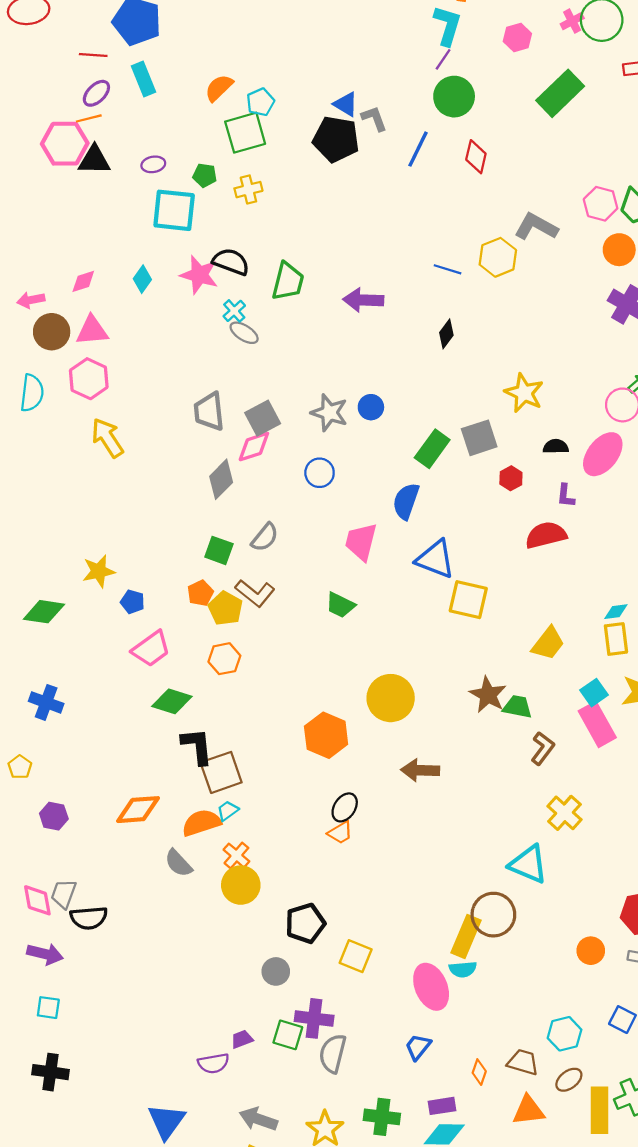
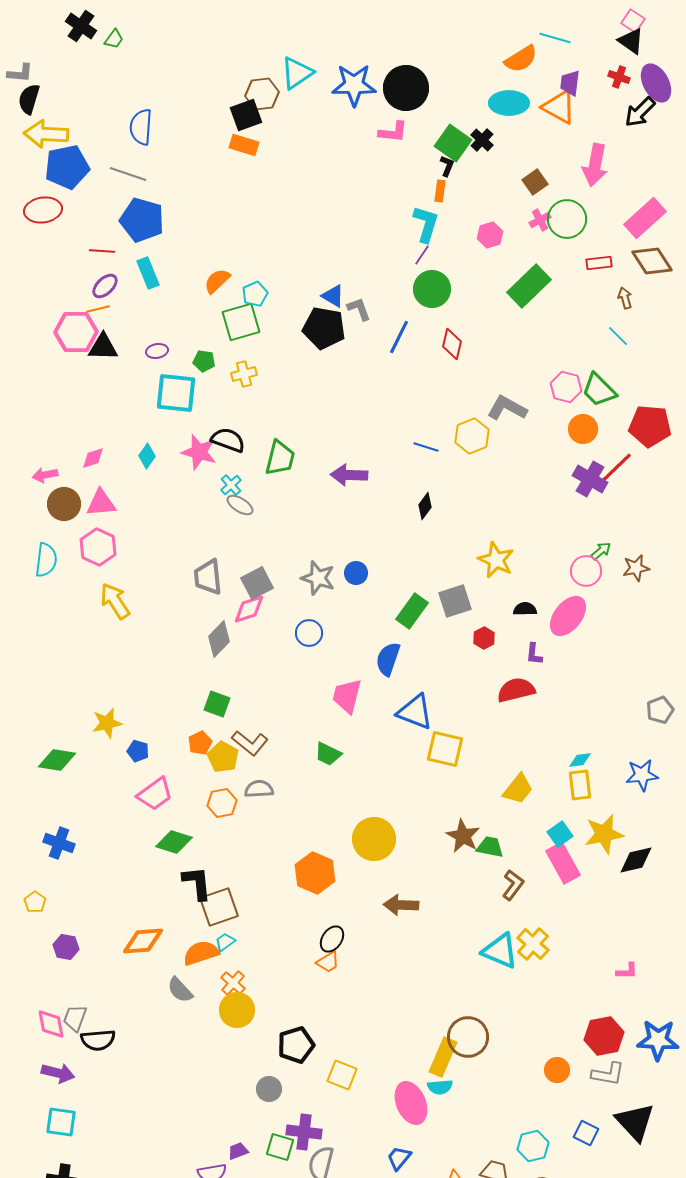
gray semicircle: (265, 537) -> (259, 789), moved, turned -132
cyan triangle: (528, 864) -> (500, 951), moved
cyan square: (48, 1008) -> (61, 1122), size x1.4

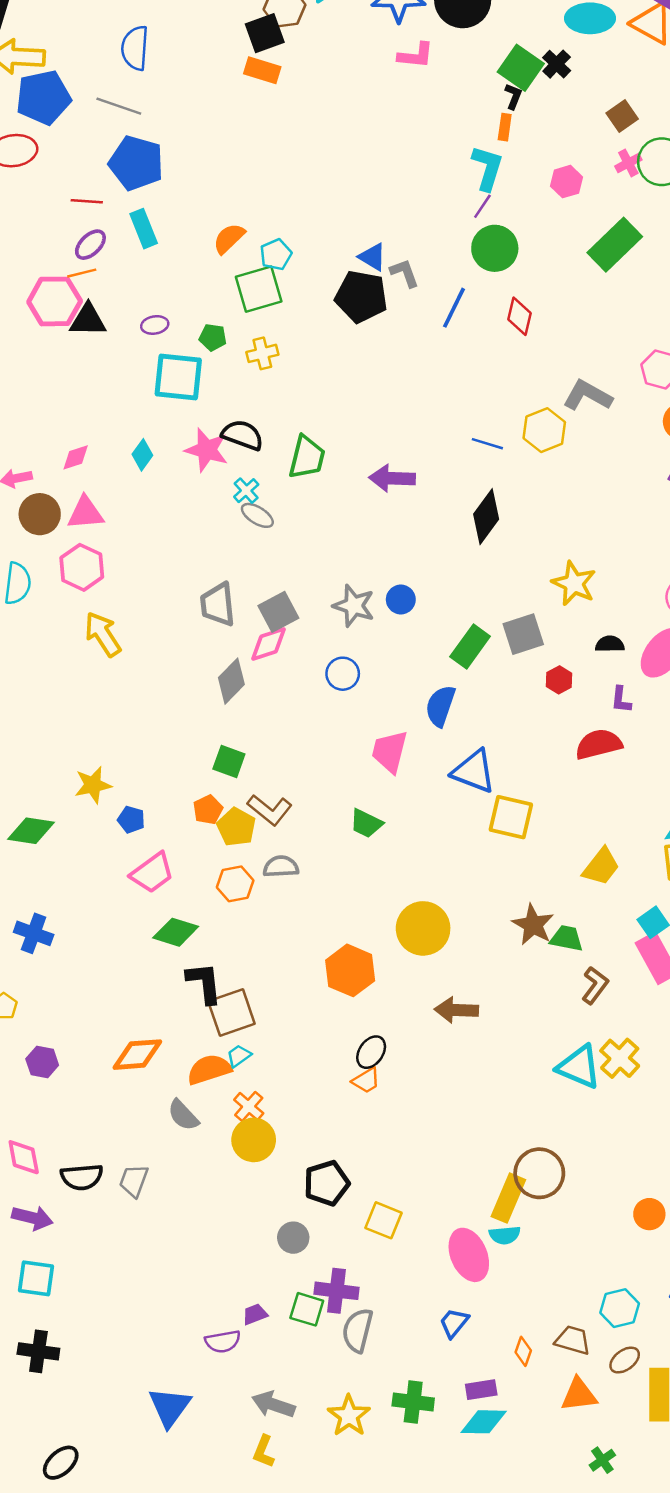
pink L-shape: (393, 132) -> (416, 55), moved
black diamond: (425, 506) -> (486, 517), size x1.6
gray trapezoid: (75, 1018) -> (134, 1181), moved

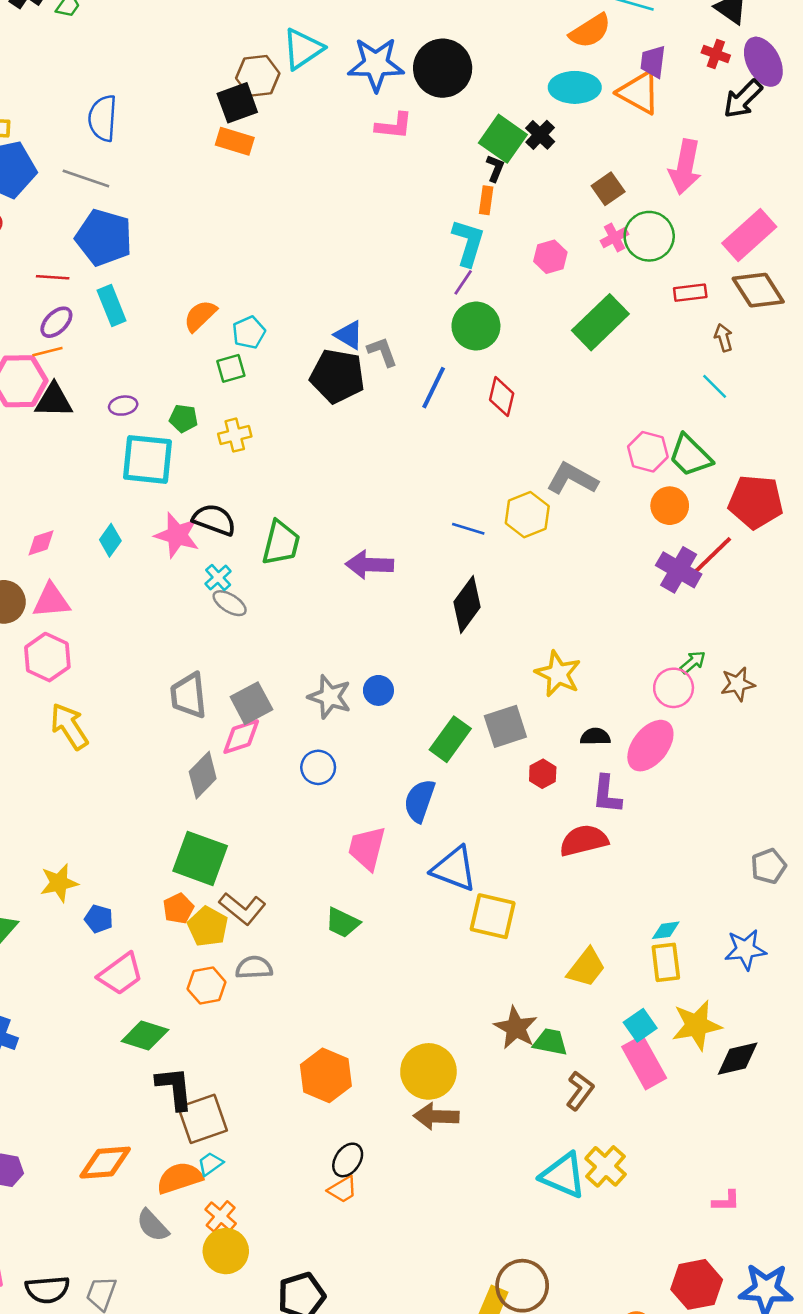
green square: (259, 289) -> (231, 368), size x0.6
purple L-shape: (621, 700) -> (607, 794), size x1.4
green square: (229, 761) -> (200, 858), size x1.6
yellow circle: (423, 928) -> (428, 1071), moved

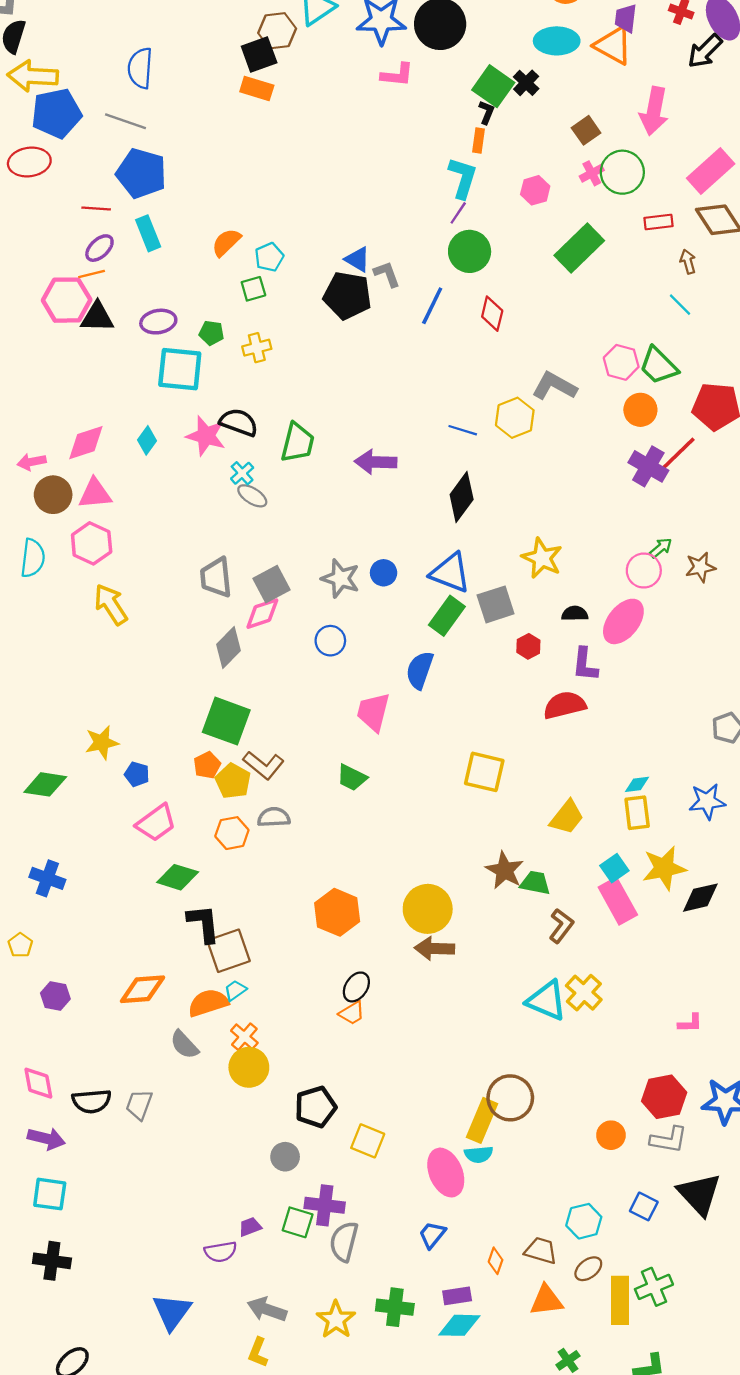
purple ellipse: (123, 406) -> (158, 322), size x1.4
pink diamond: (41, 543) -> (86, 443), size x1.5
blue triangle: (454, 869) -> (450, 573), moved

